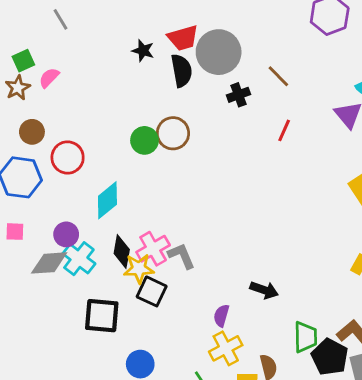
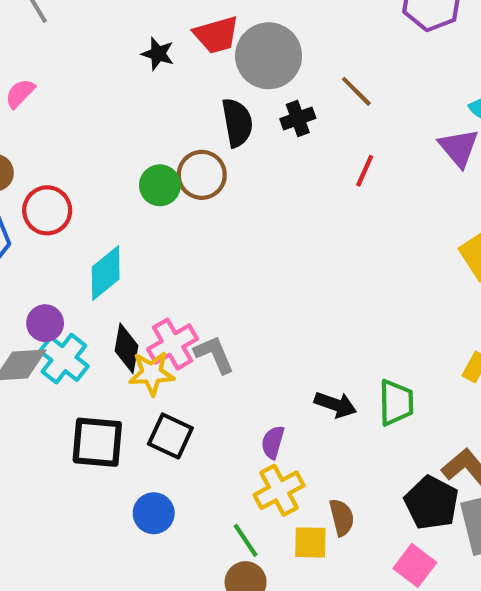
black semicircle: (182, 71) -> (237, 123), moved
black square: (152, 291) -> (170, 436), moved
green trapezoid: (305, 337) -> (396, 403), moved

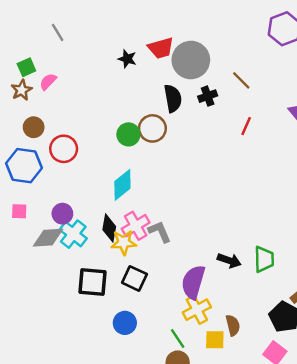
cyan diamond: (106, 273) -> (122, 185), moved
purple semicircle: (273, 442) -> (193, 282), size x1.8

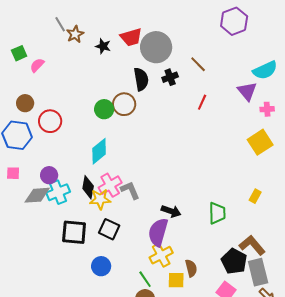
gray line: (58, 32) -> (60, 24), moved
brown star: (22, 90) -> (75, 34), moved
cyan cross: (73, 234) -> (58, 192), turned 30
black arrow: (229, 260) -> (171, 211), moved

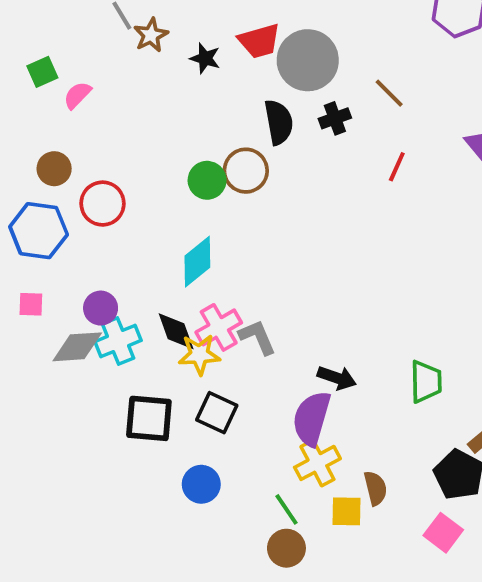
black diamond: (88, 187) -> (176, 331), turned -30

